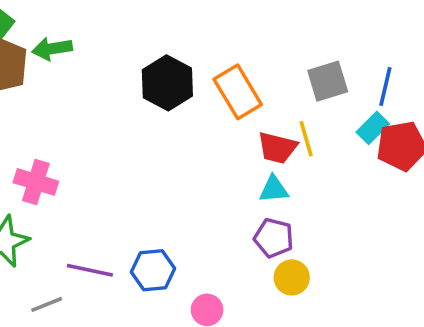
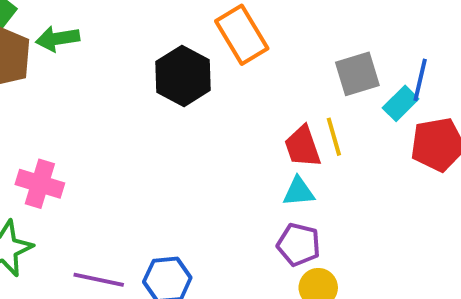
orange rectangle: (238, 92) -> (242, 35), moved
cyan rectangle: (373, 128) -> (401, 103), moved
red trapezoid: (277, 148) -> (303, 146), turned 57

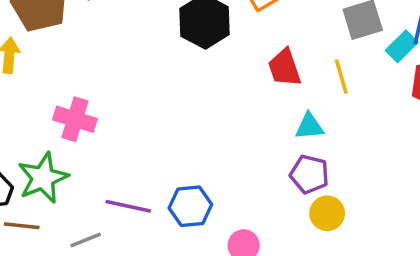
red trapezoid: (303, 146) -> (284, 68), moved

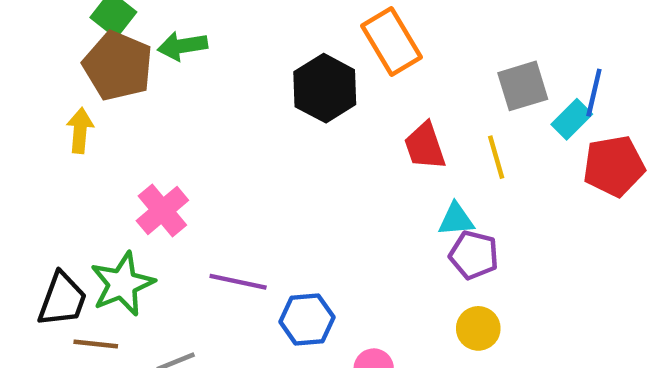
pink cross: (75, 119) -> (162, 211), turned 33
purple pentagon: (309, 174) -> (474, 255), moved
purple line: (128, 206) -> (238, 282), moved

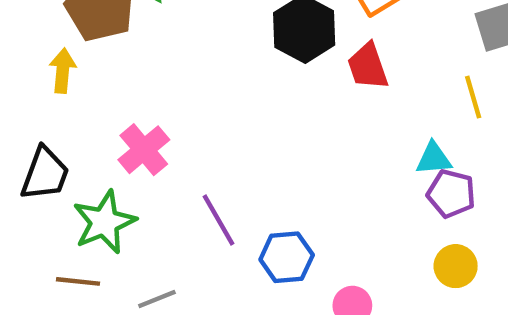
red trapezoid: (425, 146) -> (368, 66), moved
purple line: (238, 282) -> (218, 220), turned 48
black trapezoid: (62, 299) -> (45, 174), moved

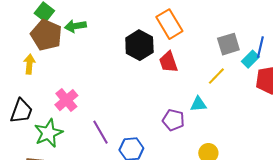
yellow line: (473, 97) -> (216, 76), turned 60
purple pentagon: (451, 194) -> (173, 120), moved

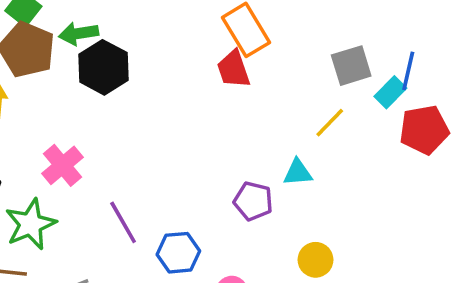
black hexagon: (139, 45) -> (103, 67), moved
red trapezoid: (168, 62) -> (234, 69), moved

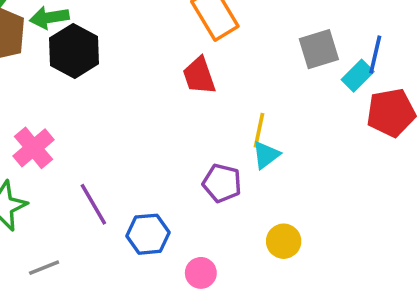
red trapezoid: (234, 69) -> (199, 76), moved
yellow line: (330, 123) -> (259, 130), moved, turned -32
cyan triangle: (298, 172) -> (266, 155), turned -32

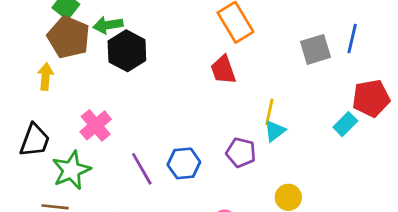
blue line: (375, 55) -> (352, 39), moved
cyan rectangle: (358, 76) -> (345, 124), moved
blue hexagon: (148, 234) -> (184, 163), moved

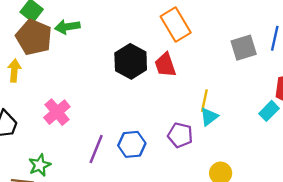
black hexagon: (127, 51) -> (131, 61), moved
purple line: (142, 169) -> (96, 149), turned 52
green star: (71, 170) -> (40, 165), moved, size x0.7

